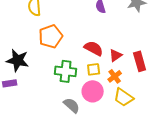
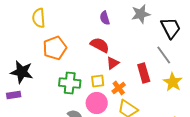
red semicircle: (94, 48) -> (100, 45), moved
red triangle: (116, 55) -> (113, 63), moved

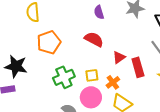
red triangle: (113, 63) -> (119, 57), moved
green cross: (70, 83) -> (64, 77), turned -30

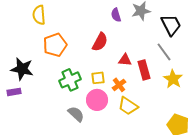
purple semicircle: (99, 12) -> (116, 15), moved
red semicircle: (94, 39) -> (100, 42), turned 90
red triangle: (119, 57) -> (125, 60), turned 40

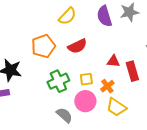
yellow semicircle: (39, 15) -> (67, 16), moved, turned -132
purple semicircle: (116, 15) -> (104, 16), size x1.5
red semicircle: (100, 42) -> (77, 46), moved, turned 36

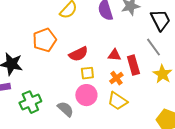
red semicircle: (77, 46) -> (78, 54), moved
green cross: (58, 81) -> (30, 102), moved
orange cross: (107, 86) -> (116, 78), moved

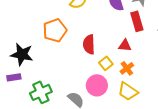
red semicircle: (78, 54) -> (89, 44), turned 114
red rectangle: (133, 65) -> (137, 21), moved
yellow square: (87, 73) -> (106, 63), moved, turned -32

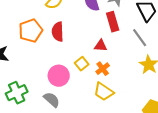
red semicircle: (89, 44) -> (58, 32), moved
pink circle: (97, 85) -> (59, 76), moved

